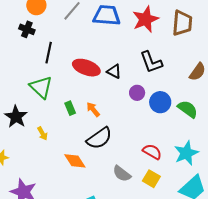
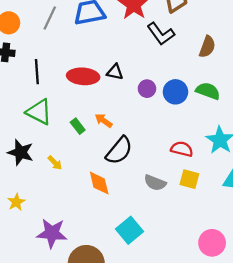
black L-shape: (151, 62) -> (161, 34), moved
orange diamond: (75, 161) -> (99, 183), turned 35

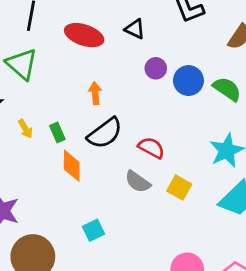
black triangle: (115, 72) -> (135, 29), moved
orange arrow: (104, 121) -> (95, 93), turned 36
green rectangle: (78, 126) -> (57, 132), moved
red semicircle: (182, 149) -> (151, 148), moved
cyan square: (129, 230) -> (94, 230), size x0.7

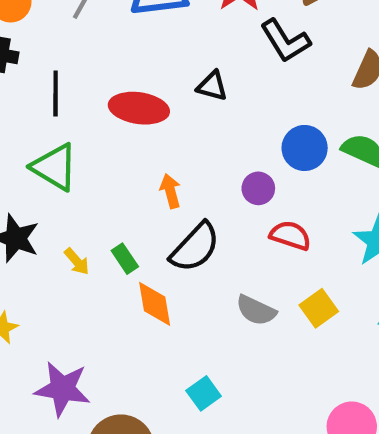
purple circle: (156, 68) -> (258, 188), moved
red semicircle: (151, 148) -> (290, 235), moved
yellow square: (179, 188) -> (319, 308), turned 35

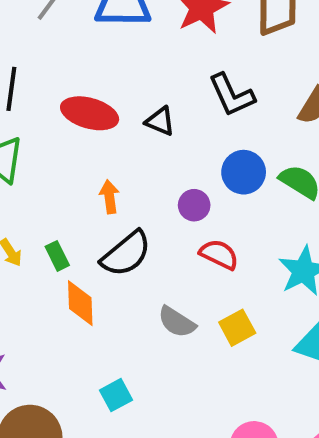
black L-shape: (285, 41) -> (232, 95), moved
black triangle: (212, 86) -> (160, 121), moved

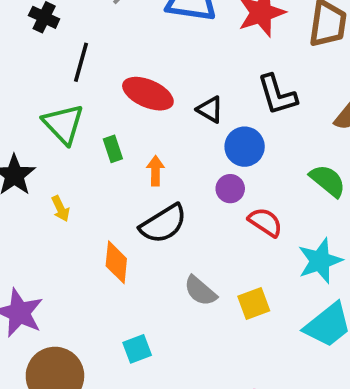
blue circle: (244, 172) -> (245, 147), moved
red semicircle: (219, 254) -> (265, 222), moved
green rectangle: (57, 256) -> (113, 149), moved

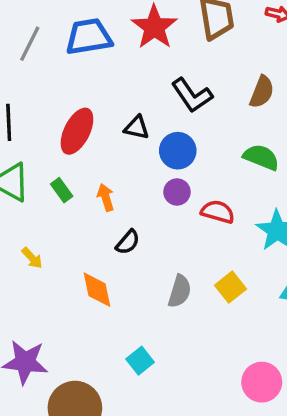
red ellipse: (148, 94) -> (77, 131), turned -69
black semicircle: (163, 224) -> (128, 242), size x0.6
gray semicircle: (200, 291) -> (180, 291), turned -96

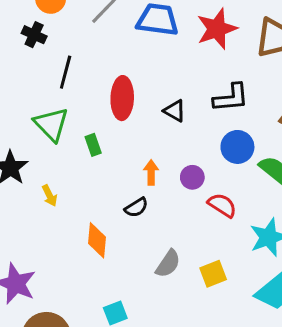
black L-shape: (192, 95) -> (231, 98), turned -78
red ellipse: (77, 131) -> (122, 98), turned -42
blue circle: (178, 151) -> (237, 147), moved
orange arrow: (106, 197) -> (151, 172), moved

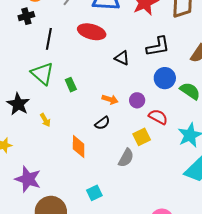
black cross: (34, 35) -> (26, 16), turned -35
red ellipse: (122, 98) -> (92, 32), moved, turned -72
orange arrow: (151, 172) -> (110, 99), turned 112
yellow square: (213, 274) -> (142, 137), moved

